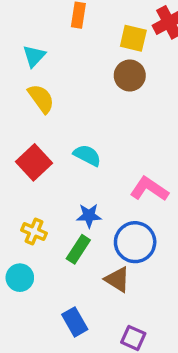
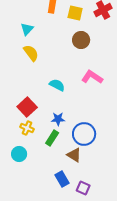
yellow square: (133, 38) -> (75, 13), moved
red square: (34, 162) -> (27, 107), moved
pink L-shape: (149, 189) -> (92, 77), moved
blue rectangle: (75, 322) -> (62, 179), moved

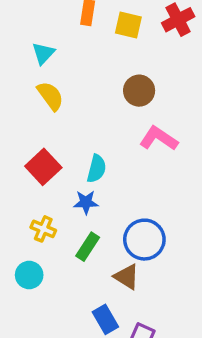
brown circle: (81, 40) -> (139, 91), moved
cyan semicircle: (57, 85) -> (97, 169), moved, turned 77
red square: (27, 107) -> (43, 167), moved
blue star: (58, 119) -> (86, 202), moved

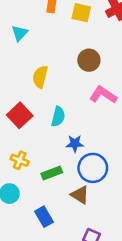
yellow semicircle: (50, 96) -> (40, 77), moved, turned -130
blue star: (86, 202) -> (75, 144), moved
green rectangle: (88, 247) -> (52, 173), turned 36
blue rectangle: (105, 319) -> (44, 217), moved

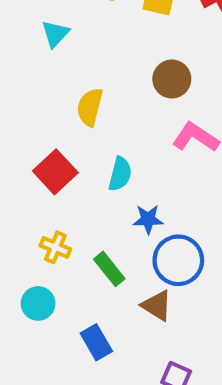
green rectangle: (52, 173) -> (109, 269), turned 72

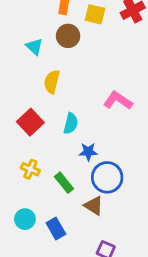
cyan triangle: (55, 34) -> (34, 47), moved, turned -30
brown circle: (172, 79) -> (68, 36), moved
cyan circle: (38, 303) -> (25, 219), moved

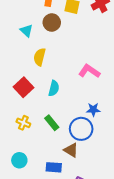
blue star: (88, 152) -> (93, 110), moved
green rectangle: (64, 183) -> (52, 123), moved
blue rectangle: (56, 229) -> (54, 167), moved, turned -56

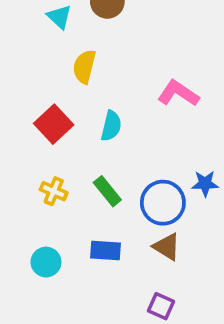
blue star: (93, 110) -> (205, 183), moved
brown triangle: (71, 150) -> (167, 247), moved
blue rectangle: (54, 167) -> (105, 251), moved

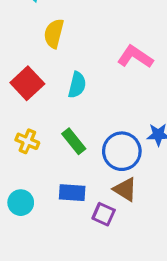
purple square: (161, 306) -> (104, 214), moved

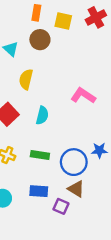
green rectangle: (74, 141) -> (40, 155), turned -42

